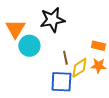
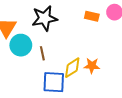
orange rectangle: (98, 46) -> (92, 16), moved
brown line: (65, 58) -> (42, 53), moved

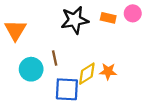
black star: (44, 18) -> (75, 20), moved
cyan circle: (21, 45) -> (31, 69), moved

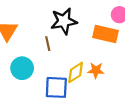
orange rectangle: (108, 18) -> (106, 34), moved, size x1.6
brown line: (55, 58) -> (48, 44), moved

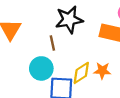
cyan circle: (22, 68) -> (41, 68), moved

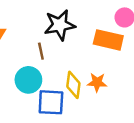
yellow diamond: (81, 73) -> (73, 85), turned -50

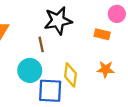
orange rectangle: (108, 40) -> (102, 34), size x0.6
orange star: (97, 82) -> (106, 69), moved

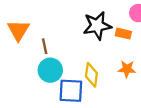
black star: (58, 21) -> (97, 26), moved
brown line: (41, 44) -> (45, 46), moved

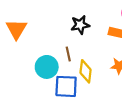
black star: (97, 26) -> (80, 25), moved, size x0.7
brown line: (45, 46) -> (68, 54), moved

